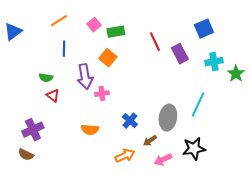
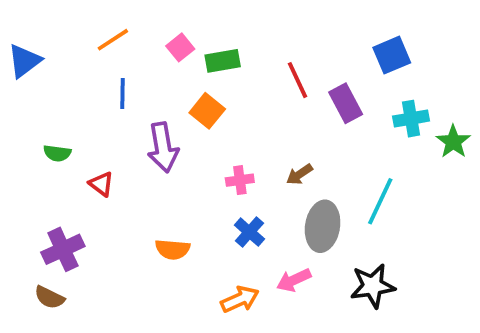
green semicircle: (46, 78) -> (57, 153), moved
pink cross: (102, 94) -> (240, 180), moved
brown arrow: (150, 141) -> (299, 174), moved
pink arrow: (163, 160) -> (294, 280), moved

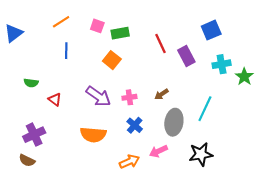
pink square: (180, 47) -> (97, 26), turned -32
purple arrow: (163, 147) -> (98, 96), moved, turned -45
orange semicircle: (173, 249) -> (93, 135), size x1.4

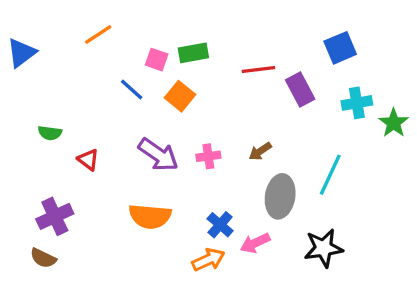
pink square: (97, 26) -> (157, 60), moved
red line: (160, 43) -> (258, 70), turned -72
blue line: (66, 51) -> (132, 90), moved, turned -49
blue cross: (135, 125) -> (220, 225), moved

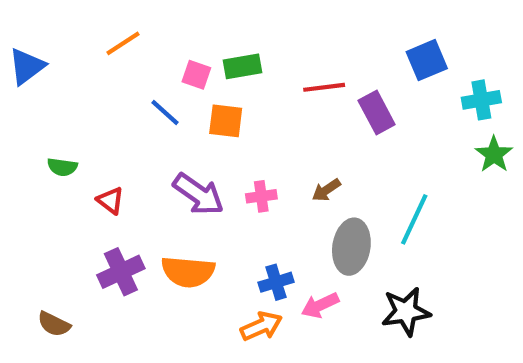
orange square: (180, 96) -> (226, 121), turned -32
cyan cross: (357, 103) -> (481, 100), moved
purple cross: (55, 216) -> (121, 272), moved
blue cross: (220, 225) -> (276, 282), turned 32

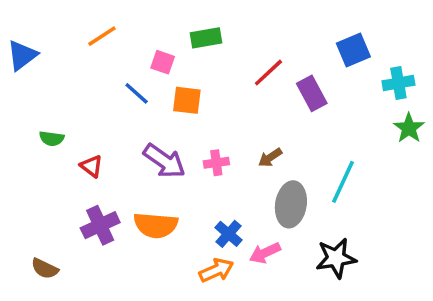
green rectangle: (242, 66) -> (206, 38), moved
red line: (324, 87) -> (268, 73), turned -36
blue cross: (276, 282) -> (229, 234), turned -32

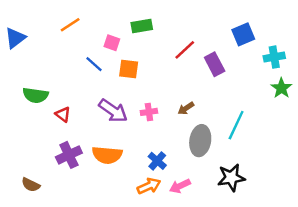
green semicircle: (52, 138) -> (35, 95), size x1.5
pink arrow: (265, 253) -> (180, 186), moved

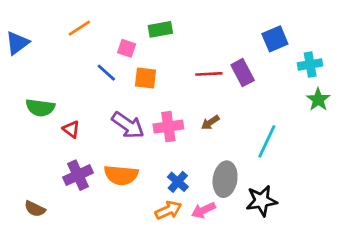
red line: (185, 50) -> (209, 74), moved, turned 40
pink cross: (149, 112) -> (168, 127), size x1.5
gray ellipse: (200, 141) -> (225, 179), moved

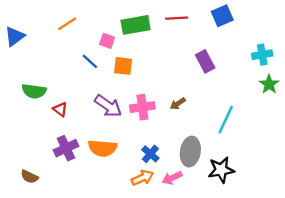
green rectangle: (160, 29) -> (136, 25), size x1.4
blue square: (275, 39) -> (222, 16), moved
red line: (209, 74) -> (177, 18), moved

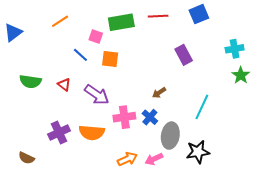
pink cross: (142, 107) -> (124, 117), moved
red triangle: (60, 109) -> (64, 84), moved
blue cross: (150, 154) -> (150, 117), moved

